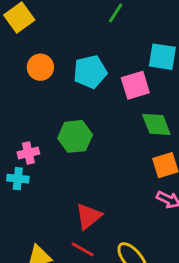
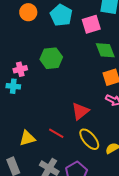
cyan pentagon: (90, 72) -> (61, 15), turned -30
red triangle: (89, 216) -> (80, 111), moved

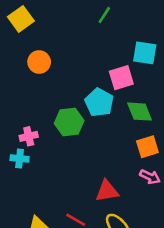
cyan pentagon: (61, 15) -> (99, 102), moved
red triangle: (80, 111) -> (107, 191), turned 30

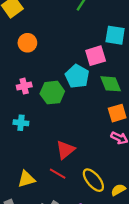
pink cross: (29, 136) -> (24, 86), moved
cyan cross: (20, 158) -> (21, 123), moved
red triangle: (107, 191) -> (65, 150), moved, turned -30

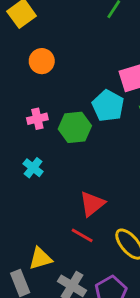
cyan cross: (21, 123) -> (33, 168), turned 32
yellow triangle: (26, 179) -> (40, 258), moved

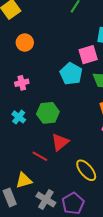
green hexagon: (75, 127) -> (48, 113), moved
red line: (82, 235) -> (40, 156), moved

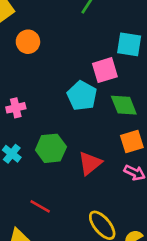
orange circle: (25, 43) -> (28, 42), moved
red triangle: (60, 142) -> (90, 163), moved

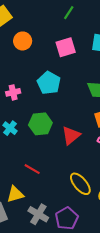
pink square: (105, 70) -> (66, 47), moved
cyan pentagon: (82, 96) -> (49, 83), moved

